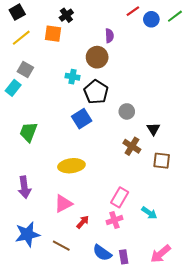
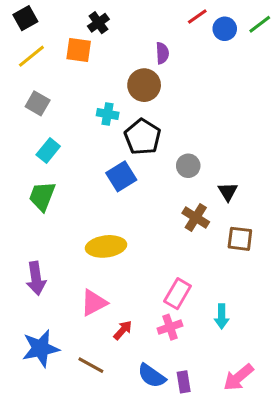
cyan rectangle: (13, 88) -> (48, 151), moved
cyan arrow: (149, 213) -> (222, 316), turned 56

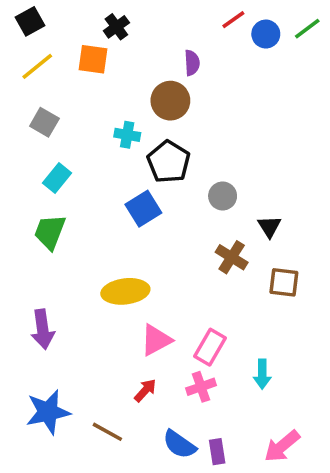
pink triangle: (94, 303) -> (156, 340), moved

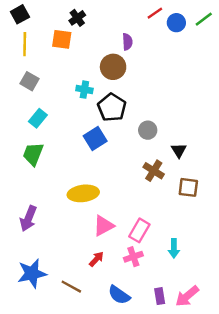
yellow line: (37, 66) -> (25, 44), turned -50
purple arrow: (43, 329) -> (28, 218), turned 30
purple rectangle: (217, 452) -> (160, 296), moved

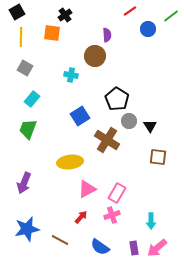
blue circle: (176, 23) -> (148, 29), moved
black pentagon: (112, 107) -> (117, 99), moved
gray circle: (148, 130) -> (129, 121), moved
brown cross: (154, 171) -> (107, 140), moved, size x1.4
cyan arrow: (174, 248) -> (151, 221), moved

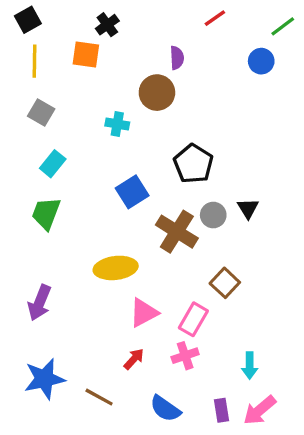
blue circle: (148, 29) -> (261, 61), moved
gray circle: (129, 121) -> (213, 215), moved
brown square: (158, 157) -> (225, 283), moved, turned 36

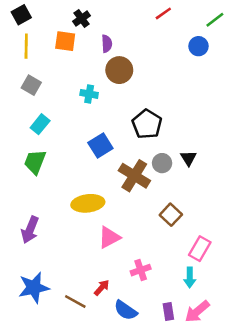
purple semicircle: (177, 58) -> (107, 44), moved
pink rectangle: (193, 319) -> (200, 249), moved
red arrow: (134, 359) -> (102, 288), moved

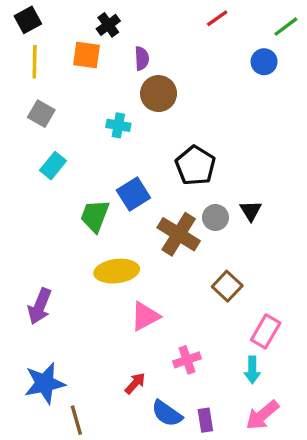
green trapezoid: (35, 162) -> (95, 216), moved
brown line: (75, 301) -> (76, 420), moved, turned 45
purple rectangle: (168, 311) -> (205, 420), moved

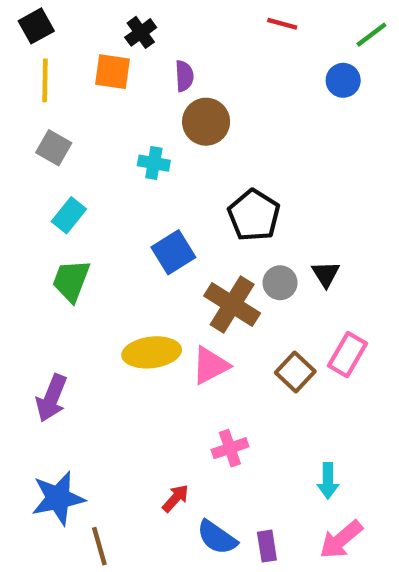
red line: (217, 18) -> (282, 24), turned 50
green trapezoid: (95, 216) -> (71, 281), moved
pink triangle: (145, 316) -> (210, 365), moved
pink rectangle: (266, 331) -> (347, 355), moved
pink cross: (187, 360) -> (230, 448), moved

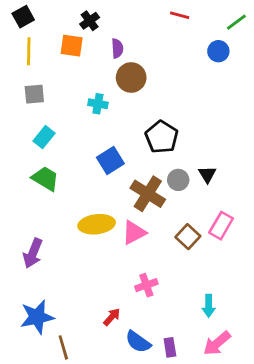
gray square: (54, 148) -> (34, 94), turned -35
green trapezoid: (71, 281) -> (45, 179), turned 100

